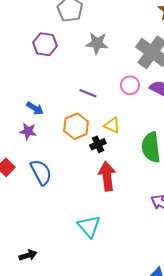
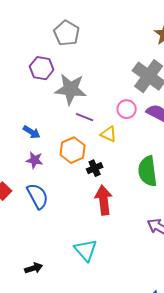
gray star: (97, 43) -> (71, 89), moved, size x1.4
yellow triangle: (112, 125) -> (109, 134), moved
purple star: (28, 131) -> (35, 160), moved
black arrow: (28, 255) -> (34, 268), moved

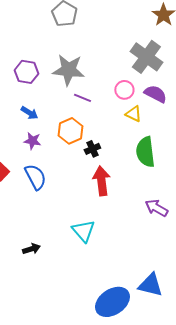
purple hexagon: (42, 68) -> (26, 72), moved
yellow triangle: (109, 134) -> (133, 114), moved

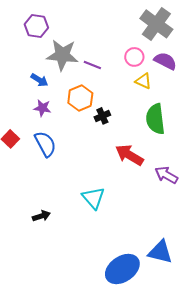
gray star: (68, 70) -> (62, 55), moved
purple hexagon: (26, 72) -> (36, 26), moved
red arrow: (101, 181) -> (129, 155), moved, turned -52

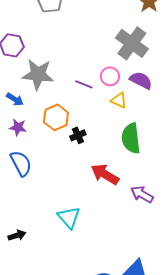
purple line: (92, 65) -> (84, 84), moved

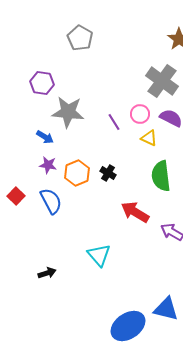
purple line: (84, 84) -> (114, 122), turned 36
orange hexagon: (56, 117) -> (77, 173), moved
black cross: (78, 135) -> (108, 173), turned -35

